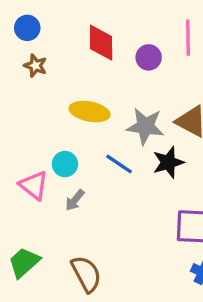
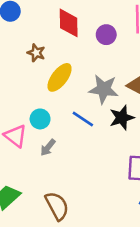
brown star: (35, 66) -> (36, 53), moved
yellow ellipse: (90, 112) -> (60, 77), turned -64

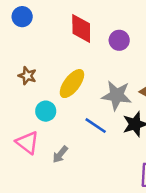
brown star: (36, 53) -> (27, 76), moved
cyan circle: (40, 119) -> (46, 111), moved

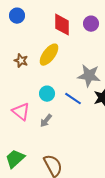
purple circle: (119, 40) -> (91, 24), moved
yellow ellipse: (72, 84) -> (49, 55), moved
cyan circle: (46, 111) -> (47, 94), moved

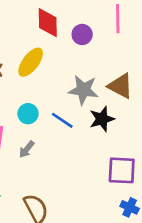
purple circle: (91, 24) -> (82, 34), moved

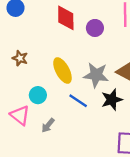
yellow ellipse: (31, 62) -> (62, 71), moved, turned -65
cyan circle: (28, 114) -> (38, 95), moved

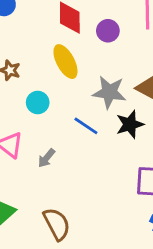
yellow ellipse: (62, 71) -> (65, 62), moved
cyan circle: (38, 95) -> (38, 102), moved

